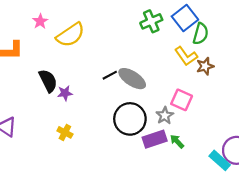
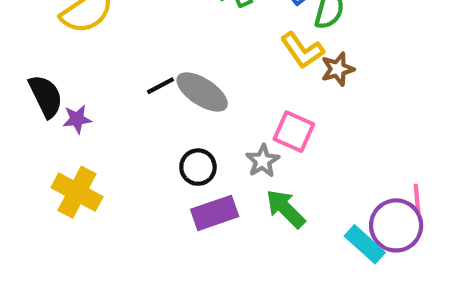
black circle: (130, 119) -> (198, 167), size x0.6
yellow cross: (65, 132) -> (77, 192), size x1.6
purple rectangle: (155, 139) -> (215, 213), moved
green arrow: (177, 141) -> (286, 209), size x1.5

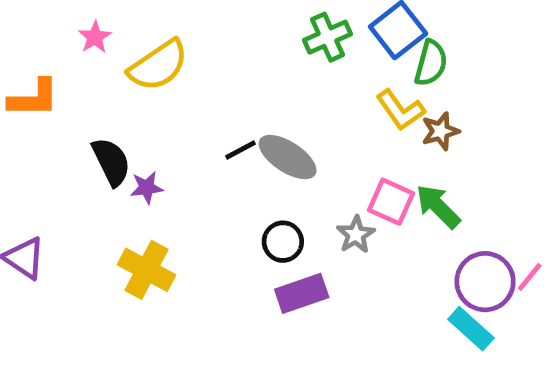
pink line: (417, 198) -> (530, 277), turned 44
green arrow: (286, 209) -> (438, 206), moved
purple circle: (396, 225) -> (485, 282), moved

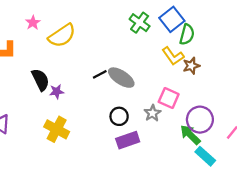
green cross: (328, 37) -> (140, 23), turned -30
green arrow: (438, 206) -> (190, 135), moved
purple circle: (485, 282) -> (200, 120), moved

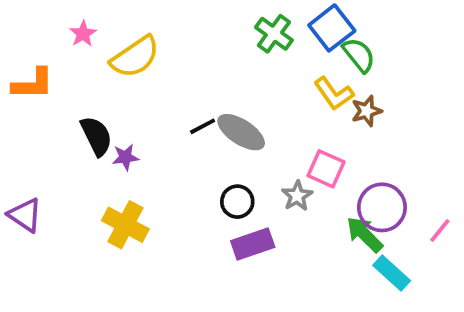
green semicircle: (187, 34) -> (359, 55), turned -54

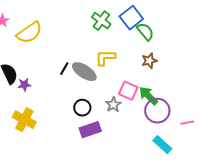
yellow L-shape: (334, 94) -> (105, 58), moved, turned 125
black line: (203, 126) -> (64, 69), turned -32
pink line: (440, 231) -> (187, 123), turned 40
green arrow: (365, 234) -> (148, 96), moved

